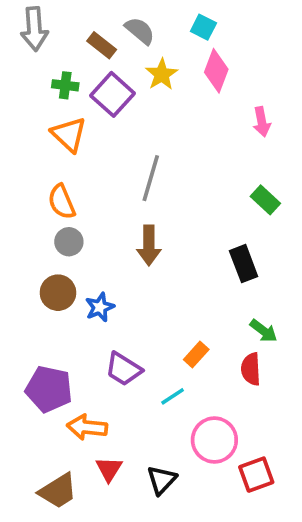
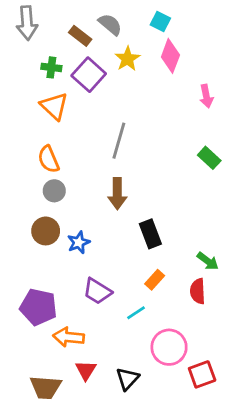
black rectangle: (244, 264) -> (150, 234), moved
brown trapezoid: (58, 491) -> (46, 387), turned 36

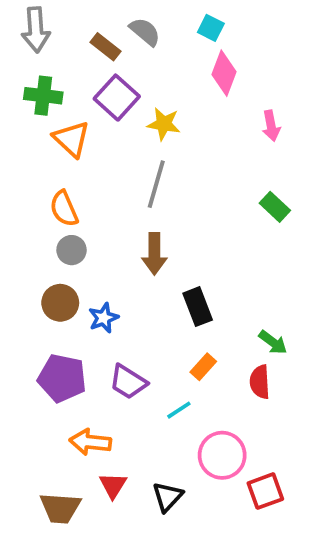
yellow star: (127, 59) -> (164, 124), moved, turned -30
green cross: (51, 67) -> (43, 96), moved, size x1.4
purple pentagon: (38, 307) -> (62, 378), moved

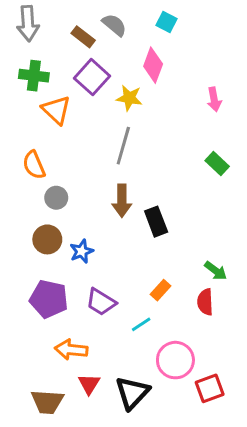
pink diamond: (224, 73) -> (153, 65), moved
orange semicircle: (64, 209) -> (34, 165), moved
black rectangle: (198, 307) -> (156, 222), moved
black triangle: (168, 497) -> (132, 393), size x1.4

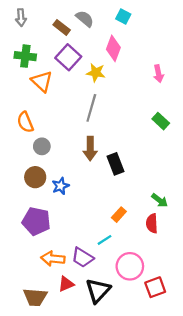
gray arrow: (28, 23) -> (21, 18), size x0.7
purple trapezoid: (101, 302) -> (83, 257), moved
red triangle: (89, 384) -> (66, 284), turned 35

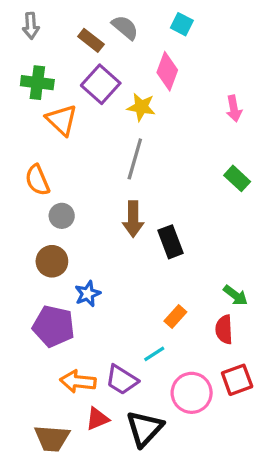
blue star: (61, 186) -> (88, 294), moved
red square: (155, 287) -> (237, 380), moved

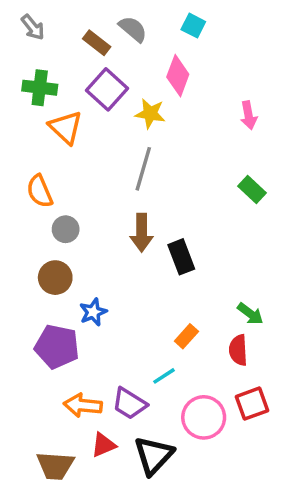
gray arrow: (31, 26) -> (33, 27), turned -35

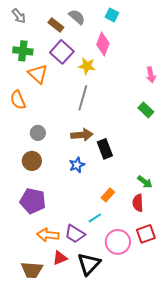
pink arrow: (249, 115) -> (151, 75), moved
orange semicircle: (40, 191) -> (18, 100), moved
brown arrow: (142, 233) -> (82, 135), turned -95
blue star: (93, 312) -> (77, 165), moved

